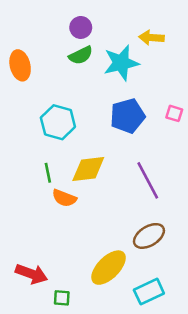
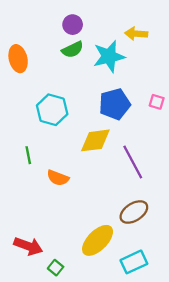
yellow diamond: (88, 169) -> (95, 140), moved
green line: (48, 173) -> (28, 155), moved
green square: (62, 298) -> (56, 268), turned 35

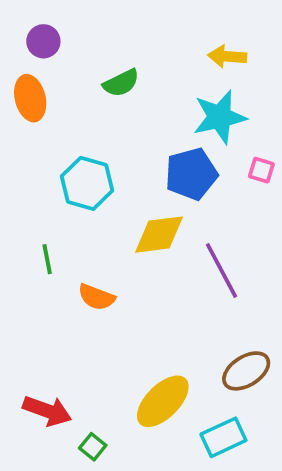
purple circle: (73, 25) -> (43, 41), moved
cyan star: (109, 56) -> (220, 117), moved
brown ellipse: (134, 212) -> (246, 371), moved

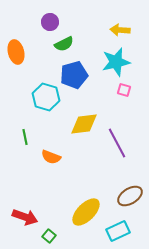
purple circle: (43, 41) -> (50, 22), moved
pink square: (261, 170) -> (124, 90), moved
blue pentagon: (191, 174) -> (74, 75), moved

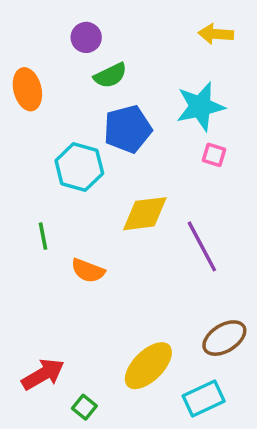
yellow arrow: (120, 30) -> (216, 34), moved
red arrow: (25, 217) -> (43, 374), turned -50

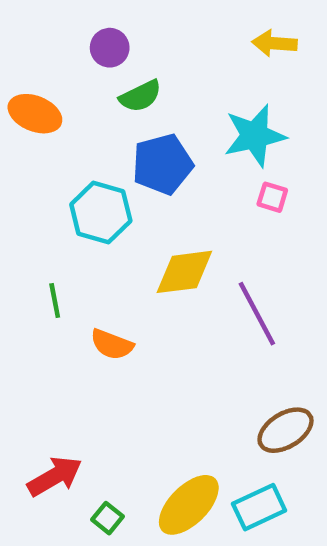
orange ellipse: (27, 89) -> (35, 114), turned -54
yellow ellipse: (148, 366) -> (189, 505), moved

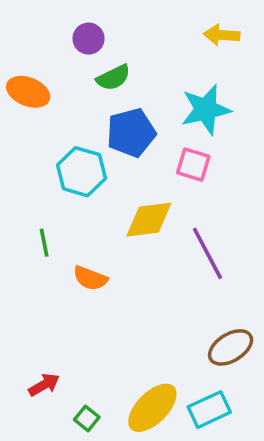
pink square: (272, 197) -> (193, 165), moved, size x1.4
red arrow: (55, 476) -> (44, 385), size x0.7

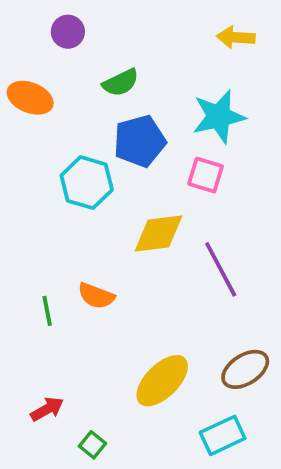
purple circle: (89, 39) -> (68, 32), moved
green line: (44, 243) -> (47, 311), moved
yellow ellipse: (152, 408) -> (162, 381), moved

